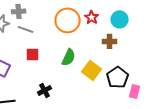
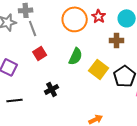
gray line: (26, 29) -> (33, 28), turned 49
red square: (33, 54) -> (40, 53), turned -32

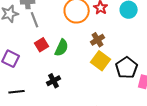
brown cross: (117, 40) -> (98, 40), moved, turned -32
green semicircle: (76, 56) -> (62, 48), moved

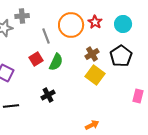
gray line: (35, 20) -> (46, 36), moved
black pentagon: (127, 68) -> (121, 56), moved

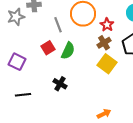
red star: (95, 22) -> (107, 25), moved
black cross: (48, 95) -> (60, 84), turned -32

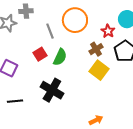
red star: (107, 25) -> (108, 31), moved
black cross: (60, 84) -> (52, 90), size x1.6

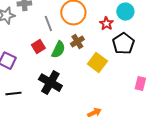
brown cross: (96, 49) -> (77, 42), moved

